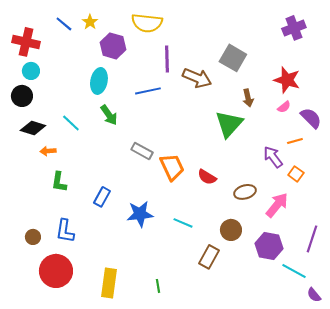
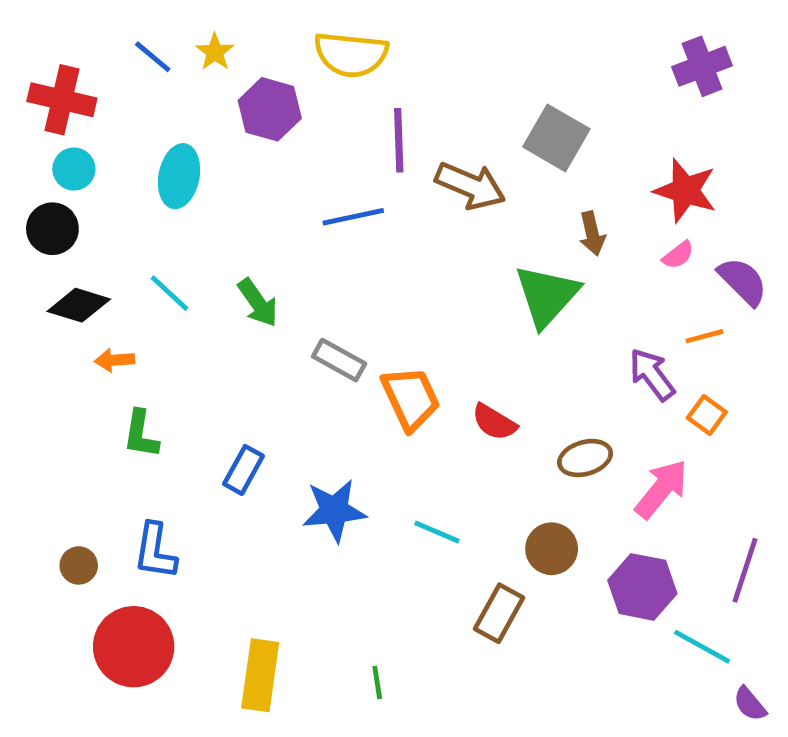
cyan ellipse: (99, 81) -> (179, 176), moved
green arrow: (109, 115) -> (258, 303), moved

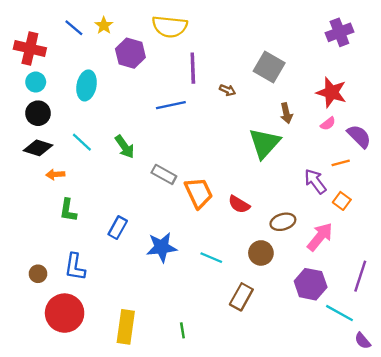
brown arrow: (470, 186) -> (227, 90), size x0.5
black circle: (52, 229) -> (38, 113), moved
brown circle: (552, 549) -> (261, 253), moved

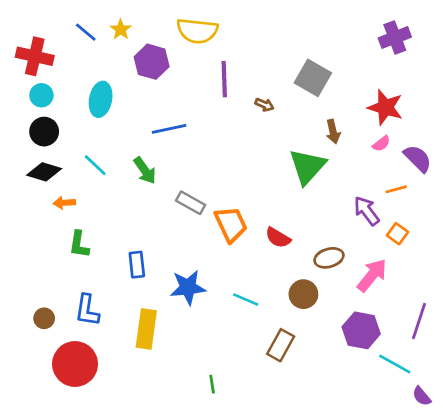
blue line: (171, 105) -> (169, 129), moved
blue rectangle: (118, 228) -> (137, 265), turned -35
yellow rectangle: (126, 327) -> (146, 329), moved

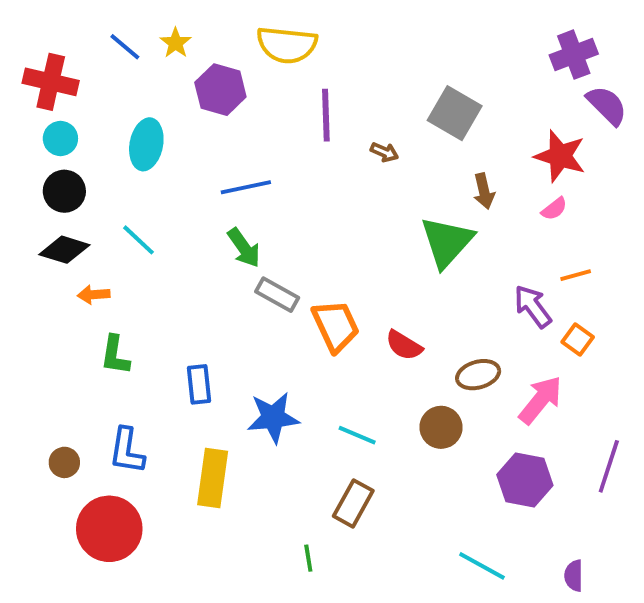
purple semicircle: (418, 158) -> (607, 105), moved
green arrow: (145, 171) -> (244, 248), moved
brown rectangle: (281, 345) -> (353, 503), moved
cyan line: (395, 364) -> (482, 566), moved
purple semicircle: (422, 396) -> (574, 576), moved, turned 40

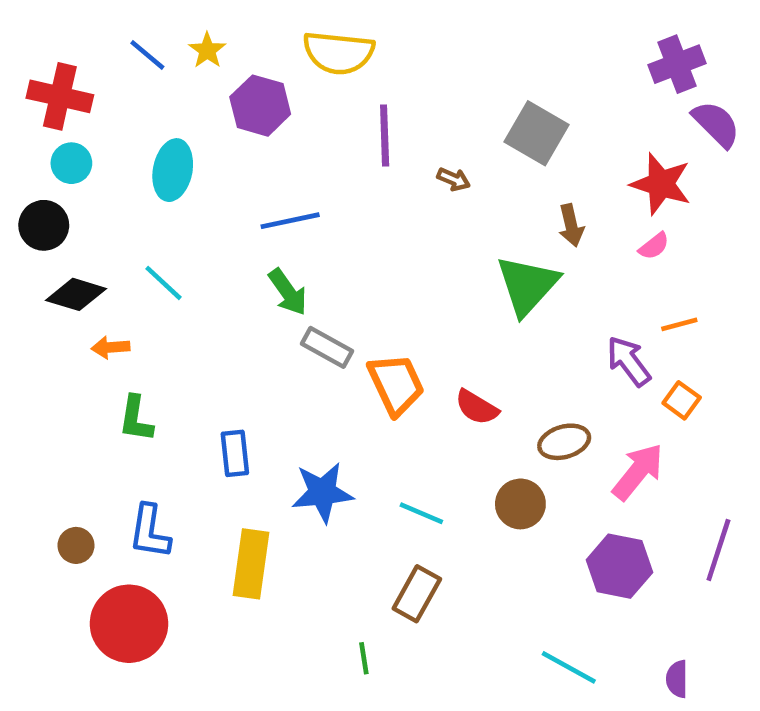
black circle: (64, 191) -> (44, 225), moved

